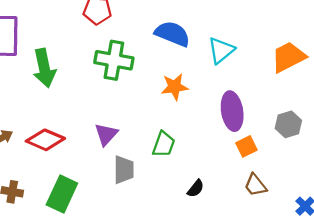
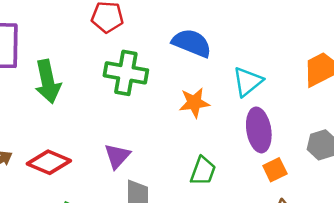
cyan triangle: (221, 50) -> (248, 82), moved
green trapezoid: (164, 144) -> (203, 171), moved

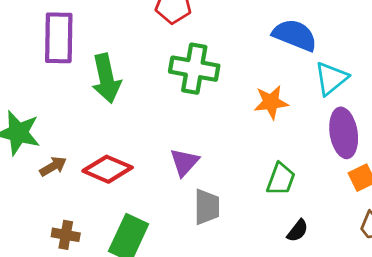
blue semicircle: (192, 43) -> (295, 35), moved

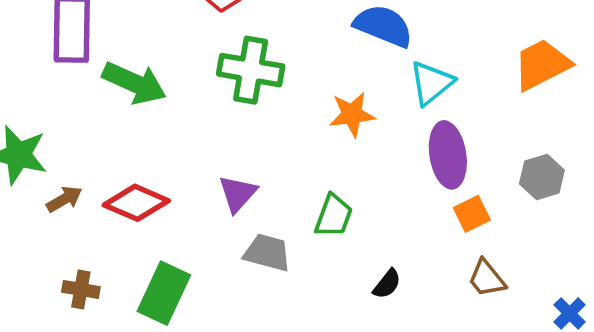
green arrow: (106, 78) -> (134, 83), turned -54
green trapezoid: (281, 179) -> (334, 216), moved
gray trapezoid: (207, 207) -> (267, 253), turned -75

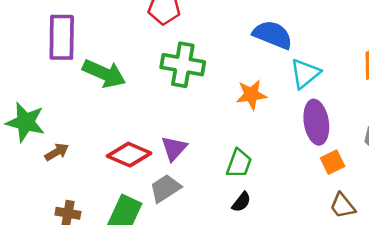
red diamond: (136, 203) -> (129, 155), moved
gray trapezoid: (267, 253) -> (165, 188), moved, turned -48
black semicircle: (387, 284) -> (241, 202), moved

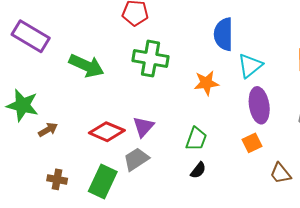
blue semicircle: (273, 35) -> (224, 34), turned -112
purple rectangle: (62, 37) -> (31, 36), moved, turned -60
orange square: (333, 162) -> (252, 143), moved

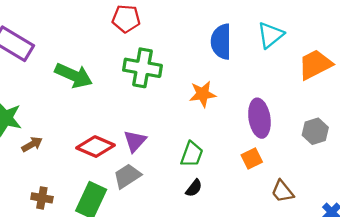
cyan triangle: (250, 66) -> (270, 35), moved

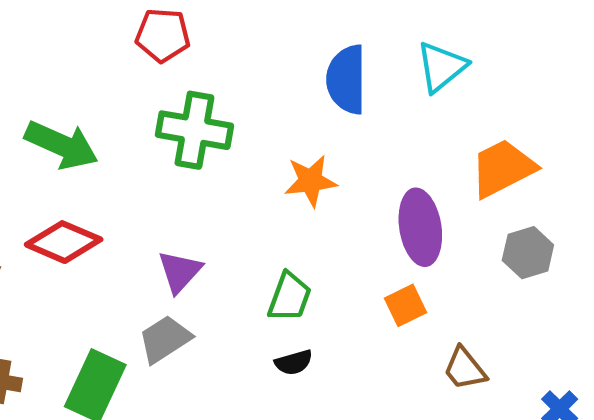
orange trapezoid: (315, 65) -> (503, 168), moved
red diamond: (95, 147) -> (64, 242), moved
black semicircle: (194, 188) -> (294, 362), turned 36

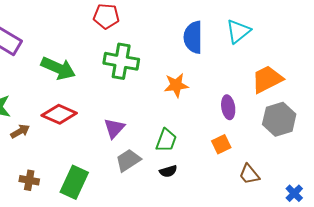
purple ellipse: (420, 227) -> (228, 107), size x0.7
gray hexagon: (528, 253) -> (279, 119), size x1.4
gray trapezoid: (165, 339) -> (128, 160), moved

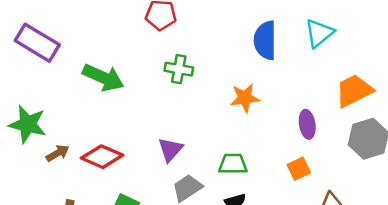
green cross: (121, 61) -> (179, 69), size x0.7
red diamond: (59, 114) -> (102, 157), moved
green trapezoid: (166, 140) -> (233, 164), turned -110

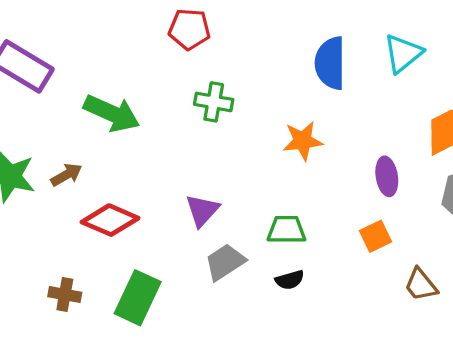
brown arrow: (58, 153) -> (66, 175), moved

